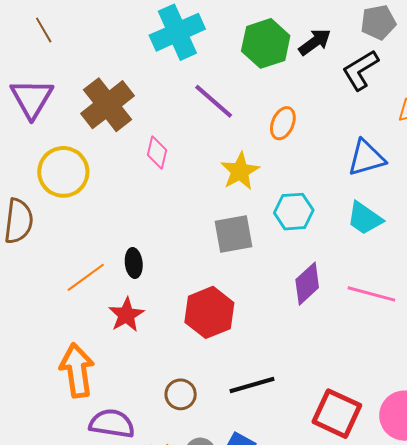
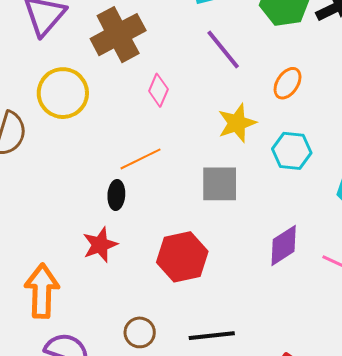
cyan hexagon: (294, 212) -> (292, 151), moved
orange line: (86, 277) -> (141, 159), moved

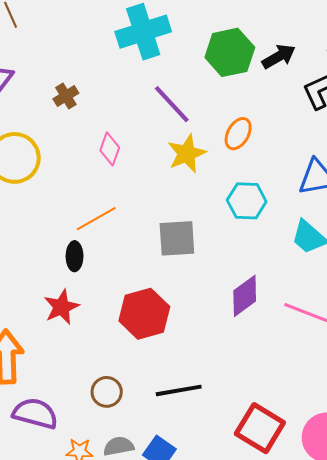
brown cross: (118, 35) -> (66, 96), size x0.5
yellow star: (237, 123) -> (187, 154), moved

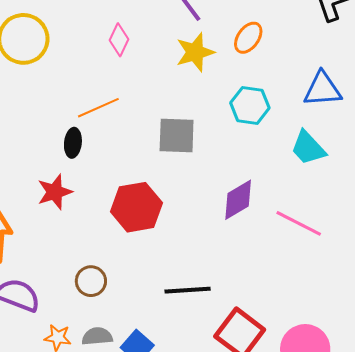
black line: (179, 390) -> (188, 290), moved

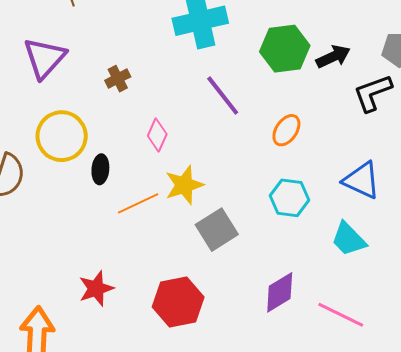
yellow star: (195, 52) -> (184, 185), moved
blue triangle: (322, 89) -> (362, 180), turned 30
gray square: (177, 136) -> (217, 230), turned -33
black ellipse: (73, 143) -> (100, 169), moved

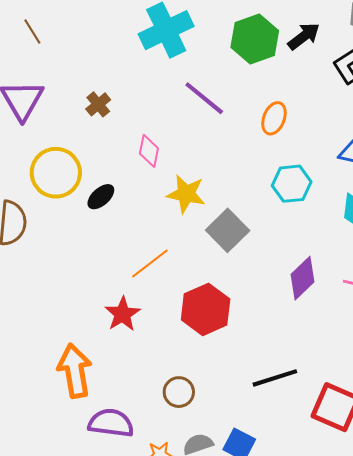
black ellipse: (100, 169) -> (101, 197), turned 56
yellow star: (184, 185) -> (186, 194), turned -30
orange line: (138, 203) -> (150, 264), moved

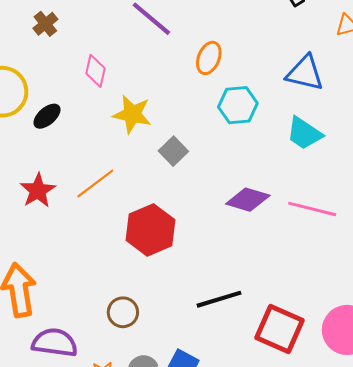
orange ellipse: (274, 118) -> (209, 58), moved
gray square: (228, 230) -> (173, 151), size x0.7
purple diamond: (303, 278) -> (248, 200), turned 60
red star: (122, 314) -> (38, 191), moved

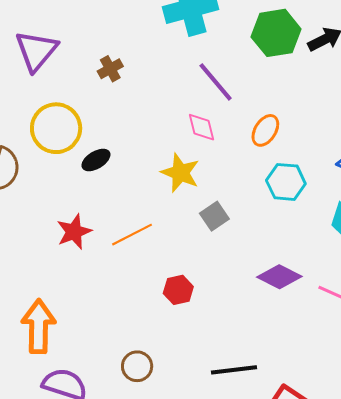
pink diamond: (96, 71) -> (201, 127), moved, turned -36
red hexagon: (150, 230) -> (178, 290), size x0.6

